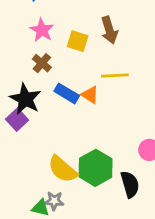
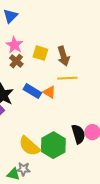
brown arrow: (109, 30) -> (63, 56), moved
brown cross: (42, 63) -> (16, 61), moved
black semicircle: (130, 184) -> (78, 134), moved

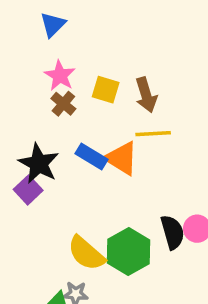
orange triangle: (49, 92) -> (121, 158), size x1.5

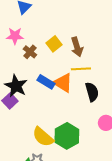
pink star: (60, 76) -> (15, 36), moved, turned -30
yellow square: (106, 90) -> (54, 44), turned 35
black semicircle: (172, 232) -> (92, 92), moved

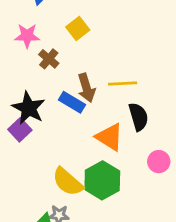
yellow square: (54, 44) -> (78, 28), moved
brown arrow: (77, 47) -> (86, 88), moved
orange triangle: (63, 83) -> (110, 137), moved

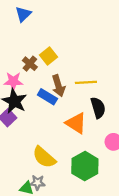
yellow square: (78, 28) -> (49, 56), moved
pink star: (27, 36) -> (13, 81), moved
green hexagon: (102, 180) -> (85, 166), moved

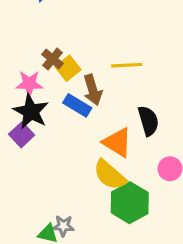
yellow square: (49, 56) -> (68, 68), moved
yellow line: (86, 82) -> (127, 65), moved
yellow semicircle: (44, 157) -> (110, 175), moved

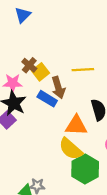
orange triangle: (117, 142) -> (76, 125), turned -30

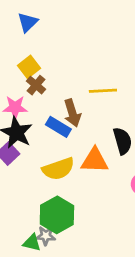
yellow square: (40, 72) -> (29, 67), moved
yellow semicircle: (71, 149) -> (58, 169), moved, turned -60
green hexagon: (85, 169) -> (57, 215), moved

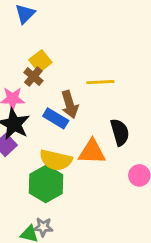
yellow square: (29, 67) -> (40, 61), moved
yellow semicircle: (58, 169) -> (56, 160), turned 32
green hexagon: (57, 215) -> (46, 184), moved

